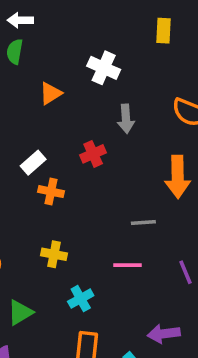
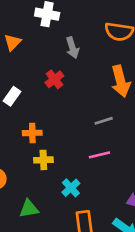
orange cross: (51, 192) -> (32, 133), moved
green triangle: (20, 313) -> (29, 209), turned 35

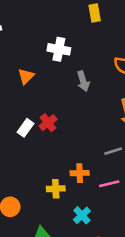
red cross: (54, 79) -> (48, 123), moved
orange cross: (32, 133) -> (80, 173), moved

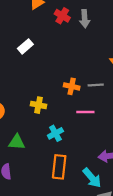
red cross: (48, 123) -> (62, 16), moved, turned -35
orange cross: (80, 173) -> (72, 86), moved

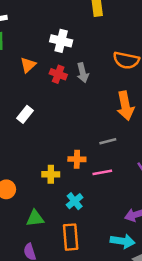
orange cross: (72, 86) -> (77, 159), moved
orange rectangle: (59, 167) -> (71, 237), moved
cyan arrow: (92, 178) -> (123, 241), turned -30

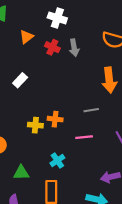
orange cross: (77, 159) -> (55, 119), moved
yellow cross: (51, 174) -> (35, 125), moved

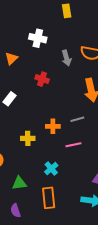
red cross: (52, 47) -> (42, 79), moved
gray arrow: (74, 48) -> (66, 58), moved
orange cross: (55, 119) -> (53, 126), moved

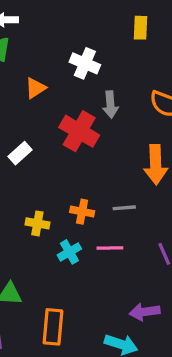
gray arrow: (66, 58) -> (110, 105), moved
red cross: (42, 79) -> (79, 131), size x1.6
cyan cross: (51, 169) -> (69, 252), moved

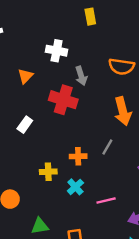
gray line: (124, 208) -> (107, 147), turned -42
pink line: (110, 248) -> (106, 200), moved

